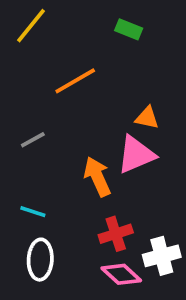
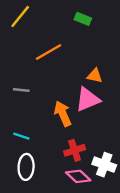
gray line: (33, 140) -> (21, 90), turned 35
white cross: (162, 256) -> (104, 165), turned 35

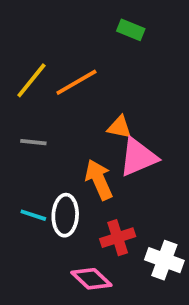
yellow line: (20, 17) -> (31, 80), moved
orange triangle: (95, 76) -> (119, 127), moved
white ellipse: (26, 167) -> (65, 215), moved
pink diamond: (78, 176) -> (91, 279), moved

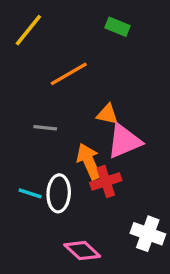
yellow line: (31, 80) -> (28, 30), moved
gray line: (33, 142) -> (45, 128), moved
red cross: (118, 238) -> (106, 182), moved

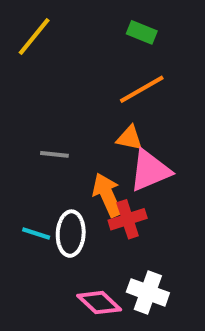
orange line: (69, 74) -> (142, 89), moved
white cross: (148, 234) -> (148, 292), moved

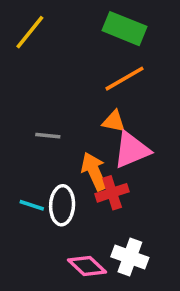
green rectangle: (142, 32) -> (125, 29), size x1.6

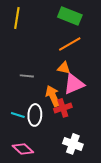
yellow line: (30, 32) -> (17, 18), turned -30
pink diamond: (87, 266) -> (23, 149), moved

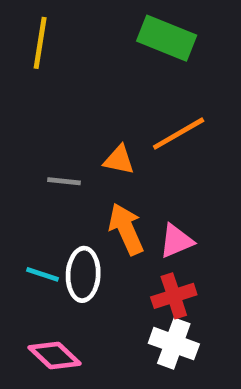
orange line: (70, 44) -> (179, 134), moved
orange triangle: (64, 68) -> (119, 160), moved
pink triangle: (74, 84) -> (176, 241), moved, size x0.7
red cross: (63, 108) -> (174, 296), moved

